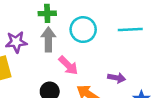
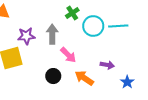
green cross: (47, 13) -> (72, 13), moved, turned -32
cyan circle: (83, 30) -> (93, 26), moved

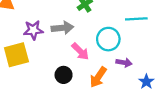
cyan circle: (93, 26) -> (108, 39), moved
gray arrow: (52, 34) -> (62, 28), turned 84
orange arrow: (84, 78) -> (98, 77), turned -90

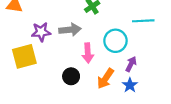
pink arrow: (80, 51) -> (88, 53), turned 42
purple arrow: (124, 63) -> (131, 64), turned -72
blue star: (146, 82) -> (130, 85), moved

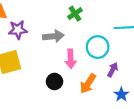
purple star: (41, 32) -> (18, 30), moved
blue star: (130, 85) -> (121, 94), moved

